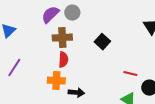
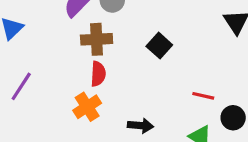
orange cross: (56, 81) -> (87, 107), turned -36
black arrow: (76, 93) -> (140, 126), moved

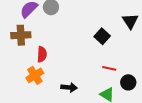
brown cross: (97, 39) -> (21, 35), moved
black square: (159, 46) -> (102, 36), moved

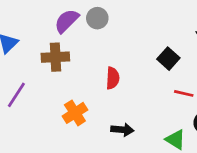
red semicircle: (42, 54) -> (113, 78), moved
red line: (109, 68) -> (184, 93), moved

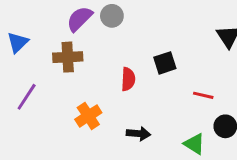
black square: (168, 59) -> (165, 63), moved, turned 30

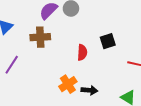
orange cross: (88, 116) -> (68, 84), moved

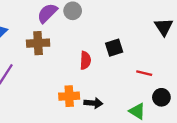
orange cross: (68, 84) -> (69, 96), turned 30

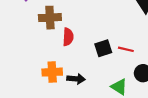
brown cross: (38, 43) -> (50, 18), moved
black square: (114, 48) -> (103, 48), moved

